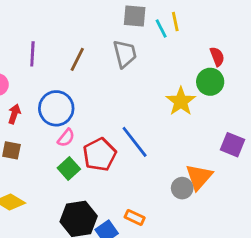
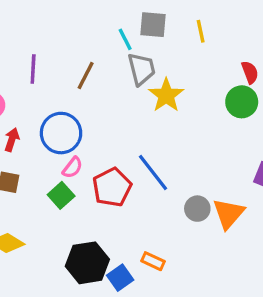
cyan line: (161, 29) -> (125, 39), moved
yellow star: (181, 101) -> (166, 95), moved
green square: (69, 169) -> (61, 195), moved
gray circle: (182, 188) -> (197, 209), moved

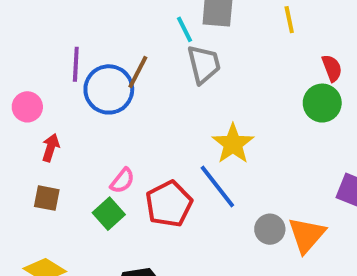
yellow line: (201, 31) -> (289, 20), moved
yellow star: (166, 95) -> (233, 144), moved
blue circle: (61, 133) -> (109, 89), moved

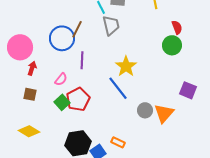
purple line: (76, 64) -> (82, 60), moved
pink circle: (27, 107) -> (20, 47), size x1.6
pink semicircle: (122, 181) -> (61, 79), moved
red pentagon: (169, 204) -> (78, 99), moved

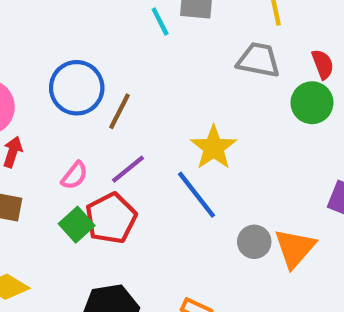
gray trapezoid: (111, 25) -> (259, 60), moved, turned -65
brown line: (77, 29) -> (119, 111), moved
purple line: (82, 60) -> (128, 169), moved, turned 48

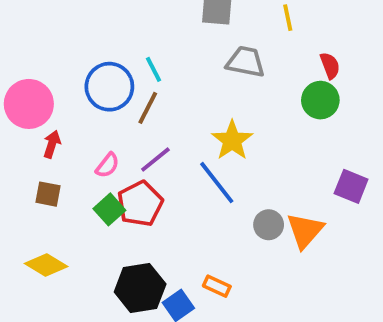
cyan line: (160, 21) -> (154, 69), moved
gray trapezoid: (259, 60) -> (246, 62), moved

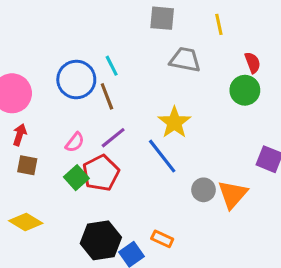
brown line: (148, 108) -> (107, 96), turned -48
red arrow: (52, 144) -> (20, 135), moved

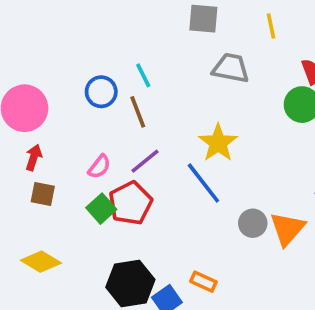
blue circle: (76, 79) -> (101, 92), size x0.7

